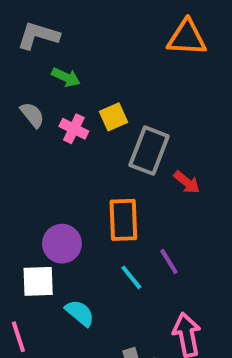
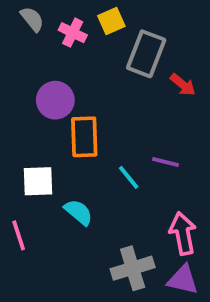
orange rectangle: (123, 220) -> (84, 137), moved
purple circle: (62, 244) -> (55, 100), moved
purple line: (169, 261) -> (165, 162), turned -44

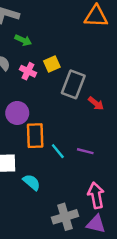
cyan line: (129, 177) -> (58, 151), moved

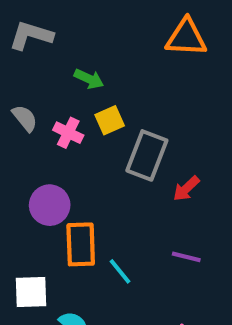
green arrow: (23, 40) -> (89, 79), moved
red arrow: (96, 103) -> (186, 189), turned 98
purple line: (85, 151) -> (186, 257), moved

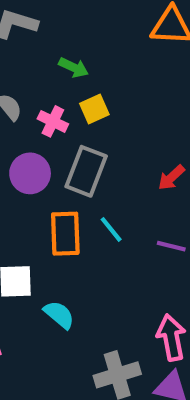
gray rectangle: (147, 155) -> (86, 171), moved
purple circle: (50, 205) -> (30, 173), moved
cyan line: (120, 271) -> (111, 229), moved

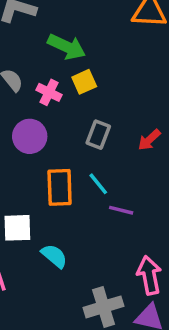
green arrow: (74, 67) -> (67, 47), size x1.5
gray rectangle: (86, 171) -> (98, 135), moved, size x0.7
purple line: (171, 246) -> (121, 210), moved

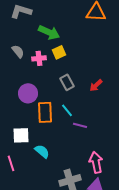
pink cross: (49, 92) -> (39, 58), turned -32
gray rectangle: (98, 135) -> (67, 82), turned -49
purple circle: (30, 136) -> (28, 93), moved

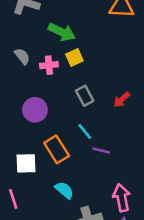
orange rectangle: (45, 112) -> (57, 149), moved, turned -30
cyan semicircle: (42, 151) -> (64, 190), moved

